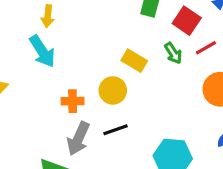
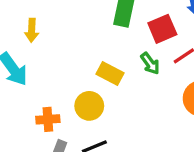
yellow arrow: (48, 16) -> (32, 30), moved
red square: (187, 21) -> (162, 29), turned 36

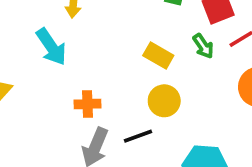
yellow circle: (89, 106) -> (164, 101), moved

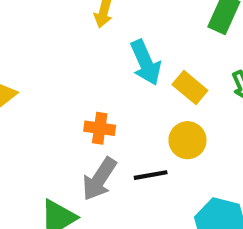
cyan arrow: (51, 47) -> (146, 62), moved

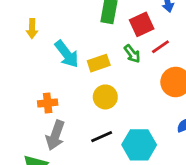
yellow rectangle: (190, 88) -> (99, 63), turned -45
black line: (151, 175) -> (102, 137), moved

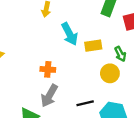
green arrow: (132, 54) -> (120, 54), moved
yellow circle: (105, 97) -> (110, 73), moved

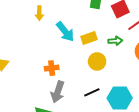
green arrow: (120, 54) -> (115, 41), turned -56
yellow circle: (110, 73) -> (97, 61), moved

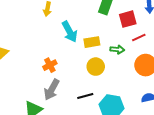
orange cross: (52, 68) -> (50, 65), turned -32

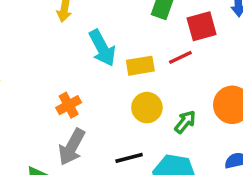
red line: (139, 37) -> (180, 57), moved
green arrow: (117, 49) -> (185, 122), moved, turned -56

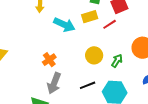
cyan arrow: (102, 48) -> (64, 25), turned -30
yellow rectangle: (140, 66) -> (90, 17), moved

